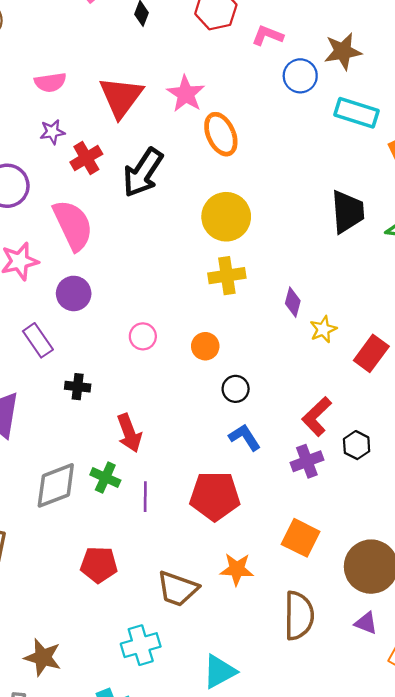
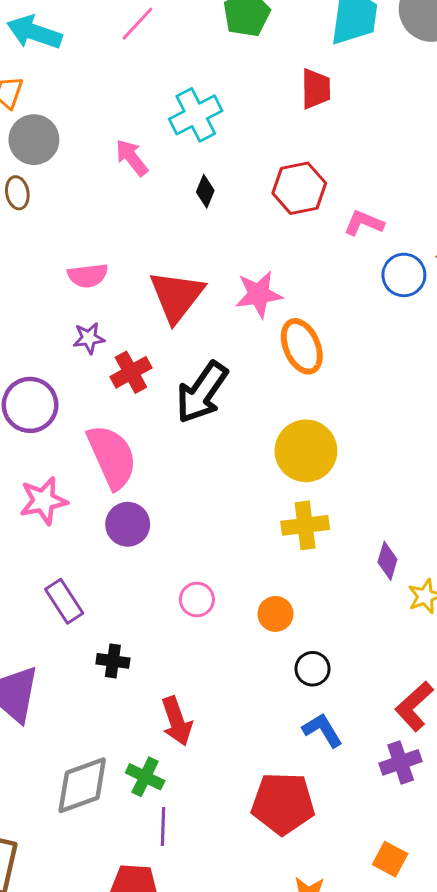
pink star: (186, 94) -> (259, 294), turned 30
purple circle: (74, 293) -> (128, 524), moved
purple line: (145, 497) -> (163, 827), moved
orange square: (301, 538) -> (390, 859), size x0.7

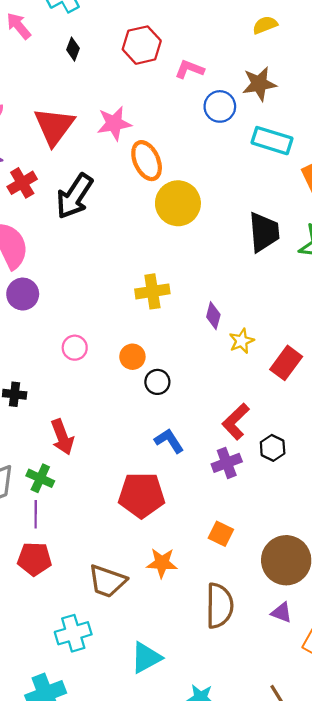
yellow circle: (306, 451) -> (178, 203), moved
black circle: (313, 669) -> (157, 382), moved
purple line: (163, 827) -> (36, 514), moved

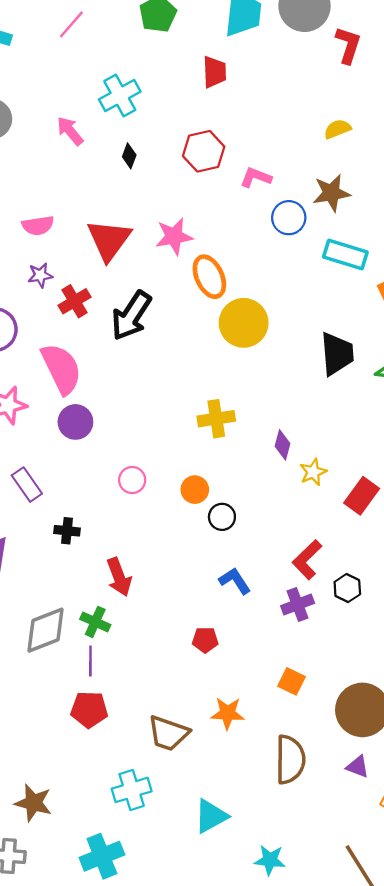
red pentagon: (142, 495) -> (205, 640), size x0.5

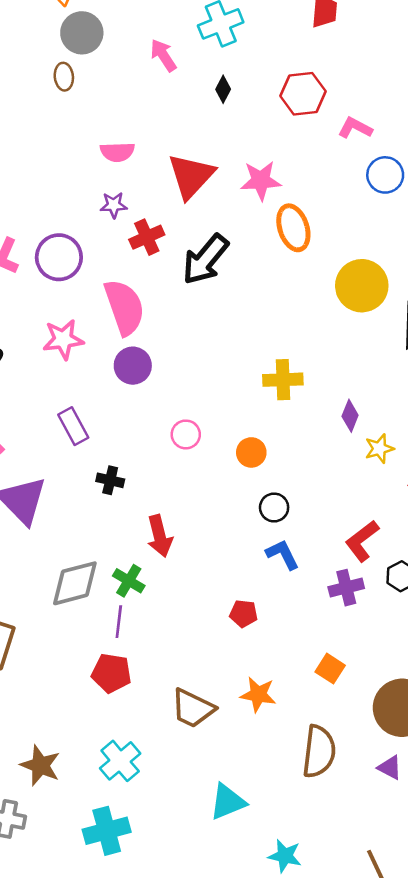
yellow circle: (244, 323) -> (362, 286), moved
black circle: (222, 517) -> (274, 507), moved
cyan cross: (132, 790) -> (120, 761), moved, turned -30

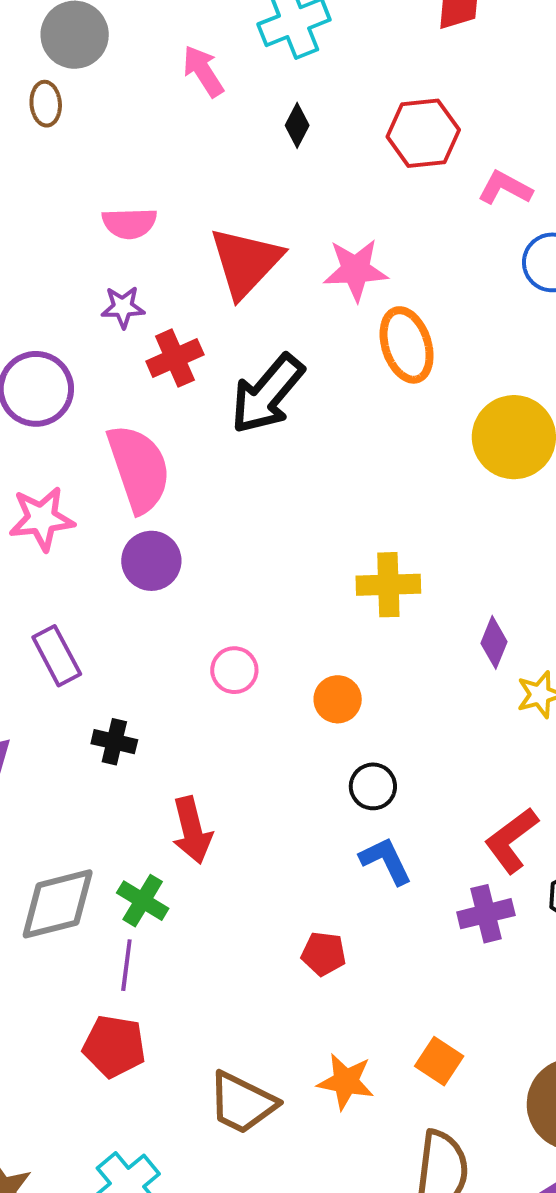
orange square: (330, 669) -> (439, 1061), moved

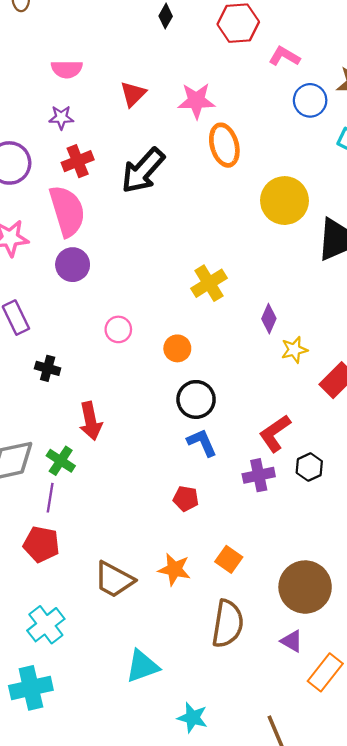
red triangle: (246, 262) -> (133, 94), size x0.6
red cross: (175, 358) -> (78, 161), moved
yellow cross: (388, 585) -> (209, 283), turned -32
black circle: (373, 786) -> (196, 399), size x1.4
red pentagon: (324, 954) -> (186, 499), moved

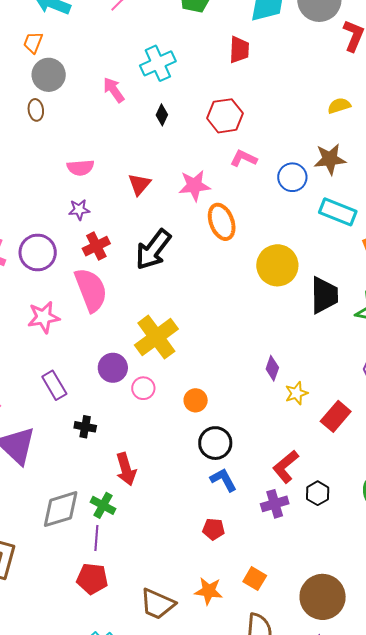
pink L-shape: (284, 56) -> (244, 158), moved
purple circle: (73, 265) -> (113, 368), moved
yellow cross: (209, 283) -> (156, 337), moved, size x1.4

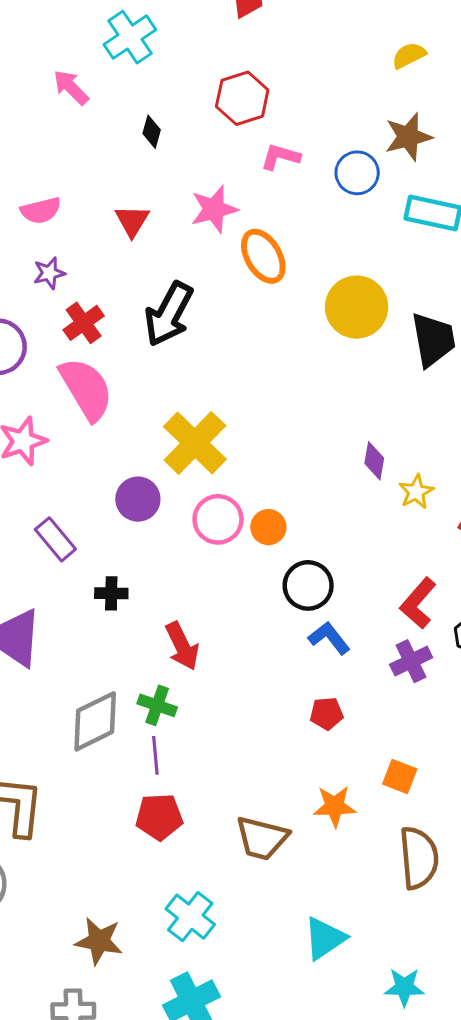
black diamond: (162, 115) -> (152, 132), moved
pink circle: (143, 388) -> (218, 519), moved, size x1.4

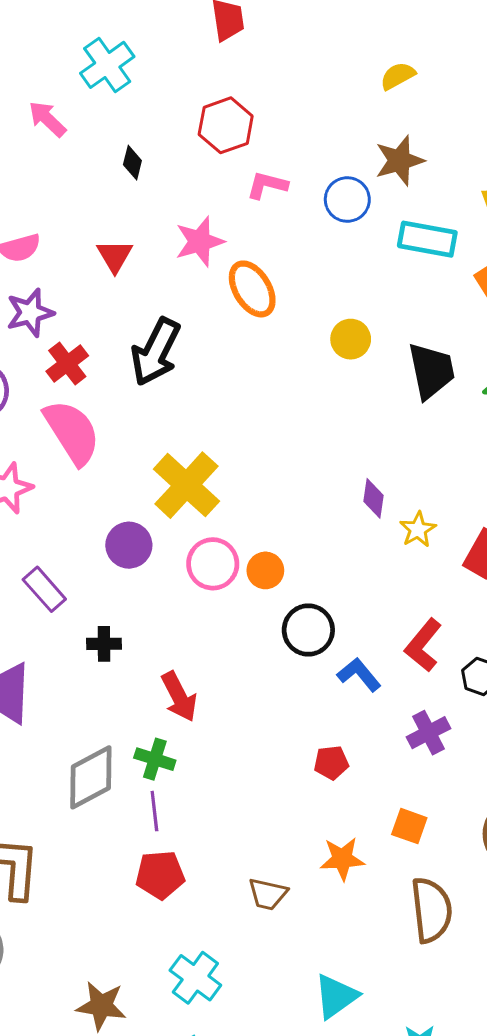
purple star: (49, 273) -> (30, 313), size x1.4
yellow circle: (357, 307) -> (351, 339), size x0.6
blue L-shape: (329, 638) -> (359, 675), moved
purple cross: (411, 661) -> (428, 733), moved
brown trapezoid: (262, 838) -> (268, 894), size x0.7

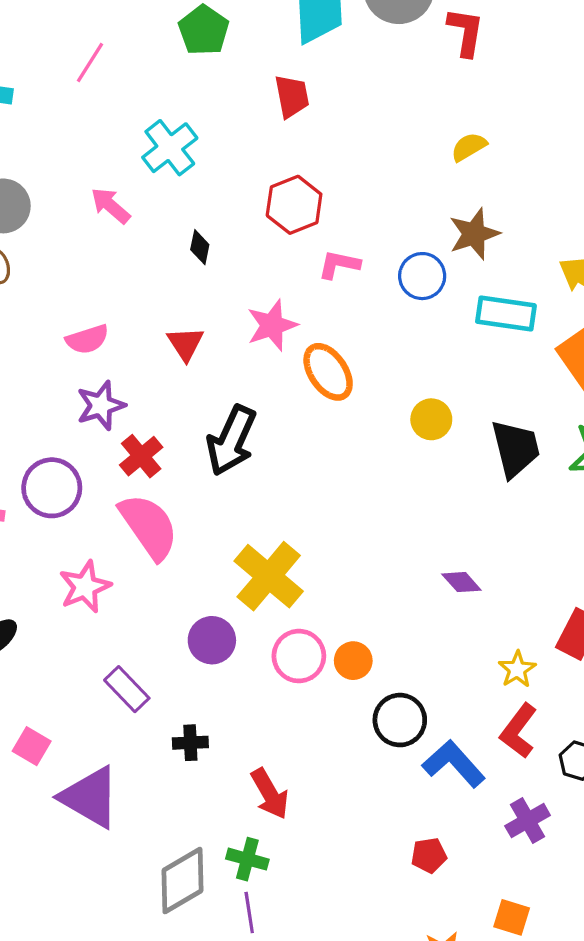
purple diamond: (374, 498) -> (461, 582), turned -48
yellow star: (418, 529) -> (517, 669), moved
blue L-shape: (359, 675) -> (454, 764), size x1.4

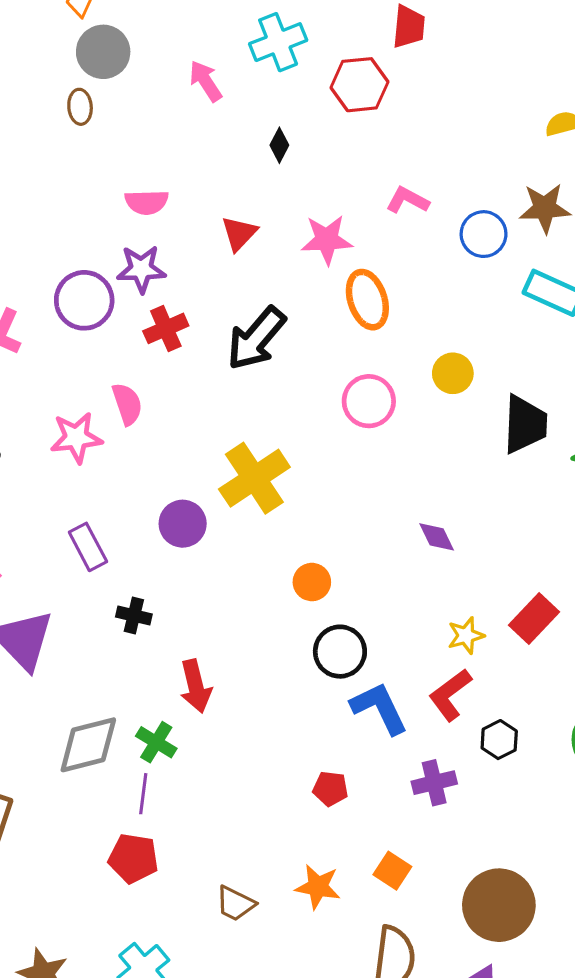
red hexagon: (294, 205) -> (359, 85), moved
purple circle: (52, 488) -> (84, 300), moved
pink semicircle: (149, 526) -> (127, 404), moved, size x0.6
pink circle: (299, 656) -> (369, 401), moved

